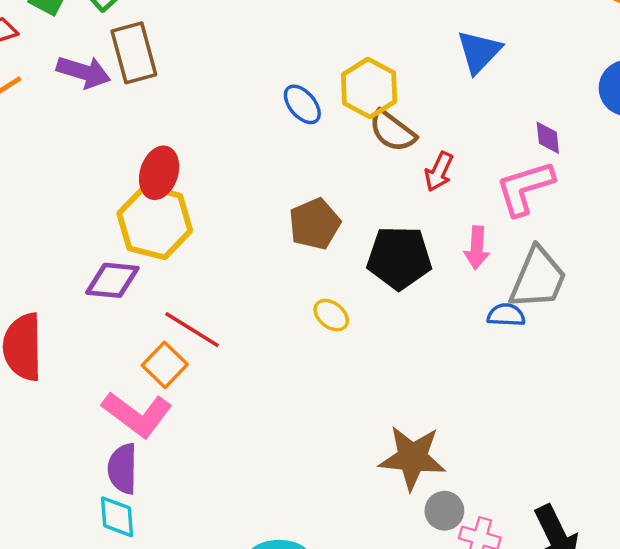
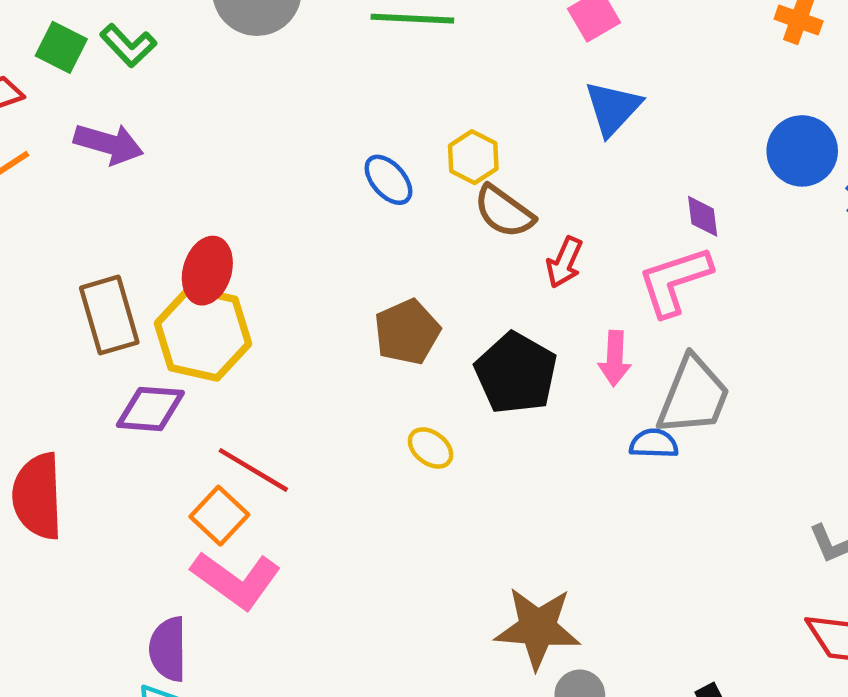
brown rectangle: (134, 53) -> (109, 315), moved
yellow hexagon: (369, 88) -> (473, 157), size x0.7
black pentagon: (399, 258) -> (516, 373), turned 30
pink L-shape: (137, 414) -> (236, 580), moved

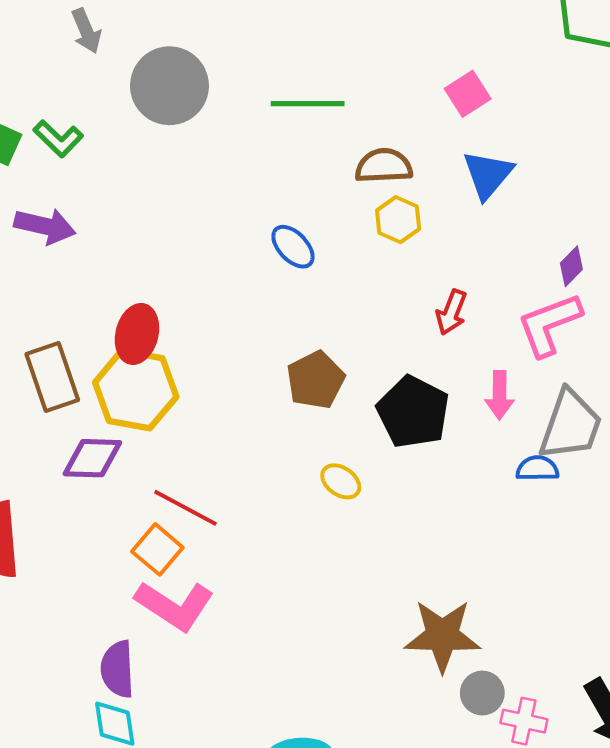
yellow hexagon: (473, 157) -> (398, 220), moved
brown semicircle: (504, 212) -> (384, 166), moved, turned 144
purple diamond: (703, 216) -> (571, 266), turned 54

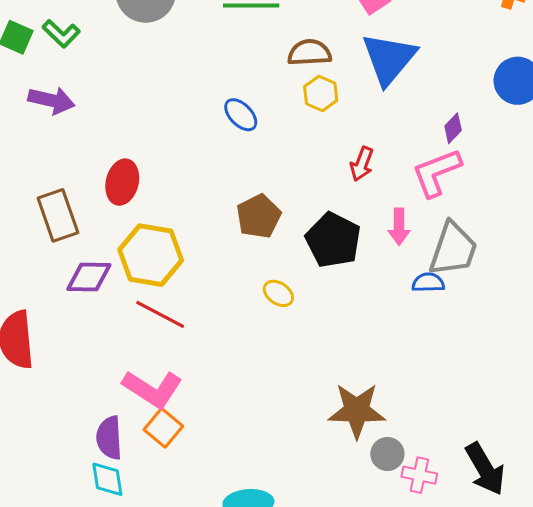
blue triangle: (488, 175) -> (389, 59), size x1.4
yellow hexagon: (136, 390) -> (151, 255), moved
orange square: (157, 549) -> (163, 428), moved

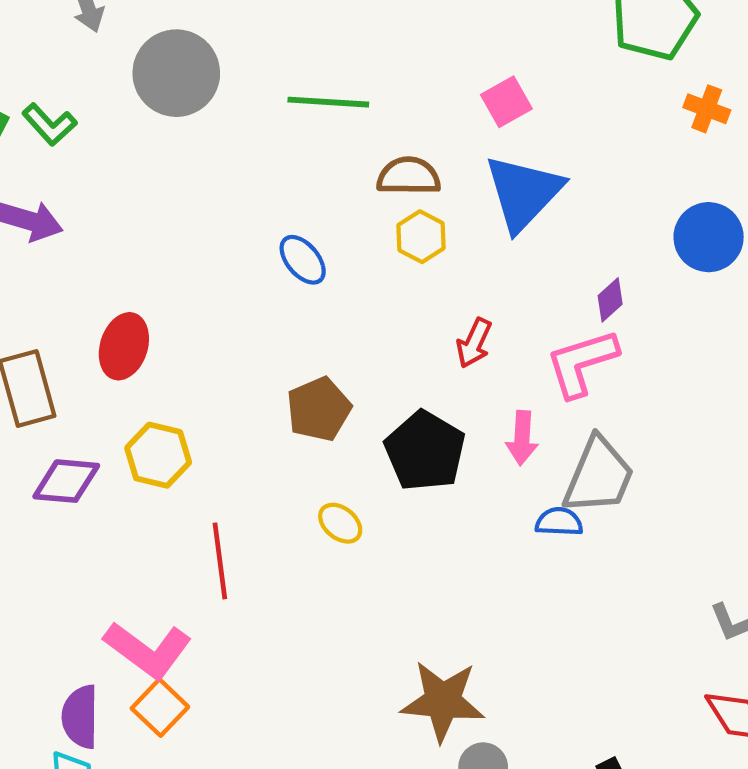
yellow hexagon: (151, 255) -> (158, 455), size x0.7
red line: (160, 314) -> (220, 561), moved, turned 51

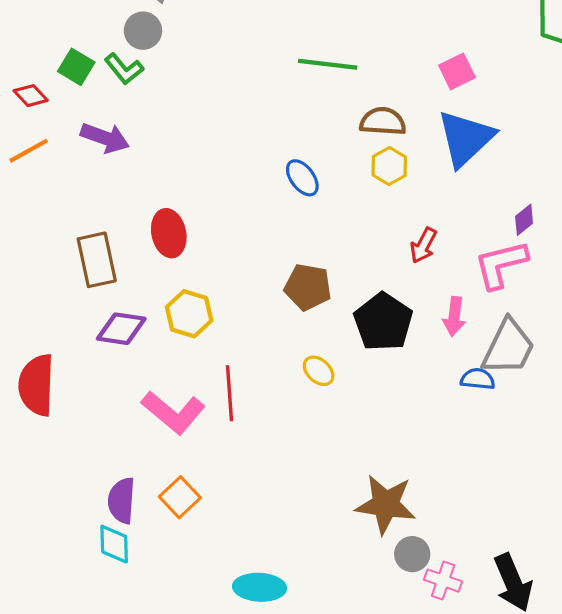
gray circle: (176, 73) -> (143, 31), moved, size x0.6
red ellipse: (124, 346) -> (169, 233), turned -33
brown pentagon: (319, 409) -> (308, 287), turned 30
pink L-shape: (148, 650) -> (173, 412), moved

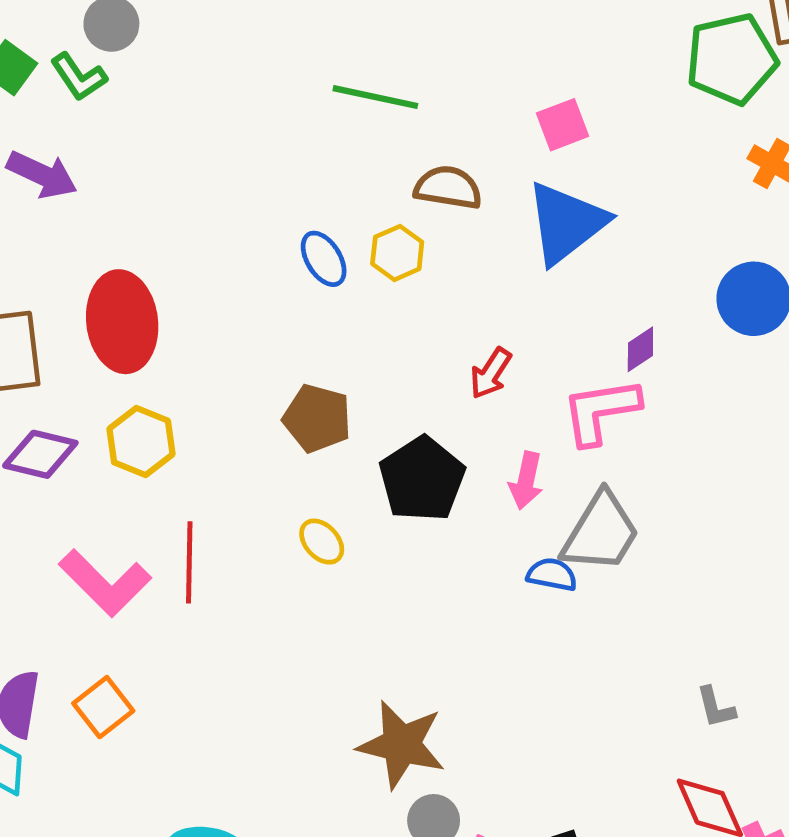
yellow hexagon: (389, 166) -> (397, 253), moved
red ellipse: (169, 233) -> (122, 322), size x1.4

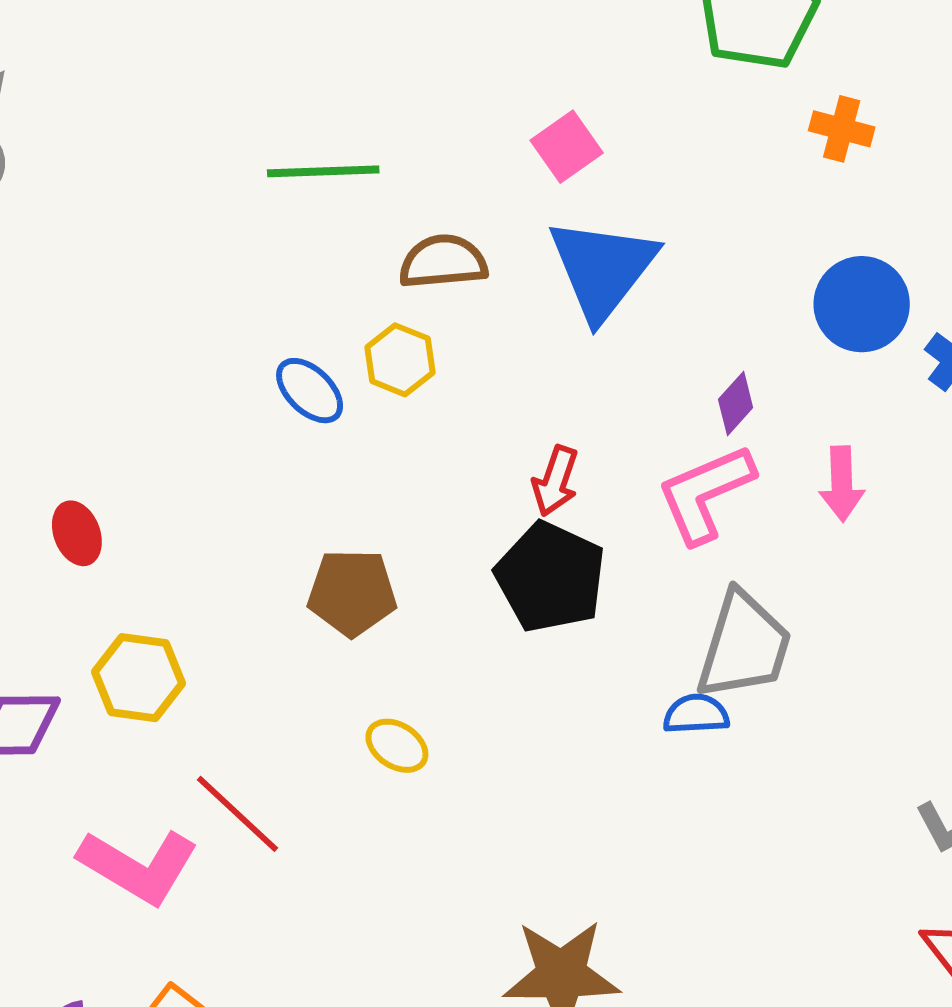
red ellipse: (122, 322) -> (77, 533), size x0.5
black pentagon: (422, 479) -> (550, 577), moved
pink arrow: (526, 481) -> (842, 484), moved
red line: (189, 562) -> (237, 814), turned -34

